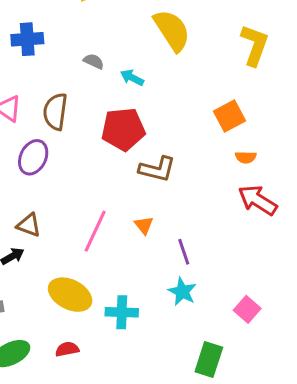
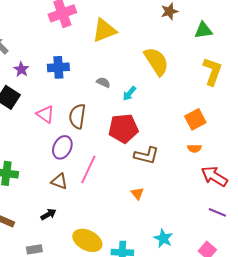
cyan arrow: (132, 78) -> (129, 93), turned -77
orange semicircle: (246, 157) -> (194, 148), moved
brown triangle: (29, 225) -> (59, 181), moved
pink line: (95, 231) -> (88, 169), moved
purple line: (184, 252) -> (217, 212), moved, turned -48

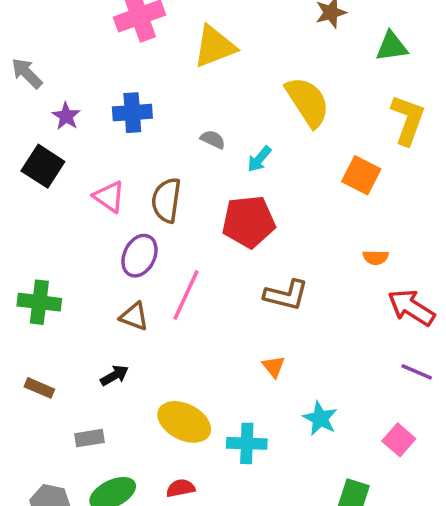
orange square: (195, 119) -> (361, 175), moved, turned -35
brown L-shape: (146, 155) -> (286, 295), moved
orange triangle: (137, 193) -> (274, 367), moved

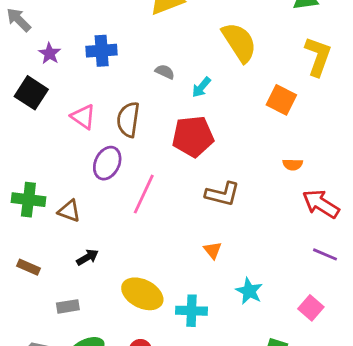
brown triangle: (134, 316) -> (69, 211), moved

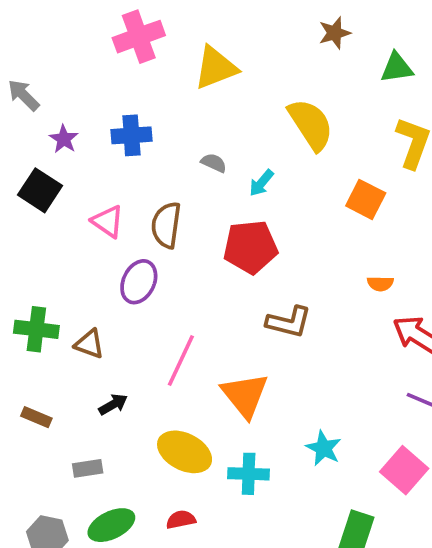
pink line: (144, 194) -> (181, 360), moved
orange triangle: (213, 250) -> (245, 395), moved, size x2.0
pink square: (311, 308) -> (404, 470), size x1.4

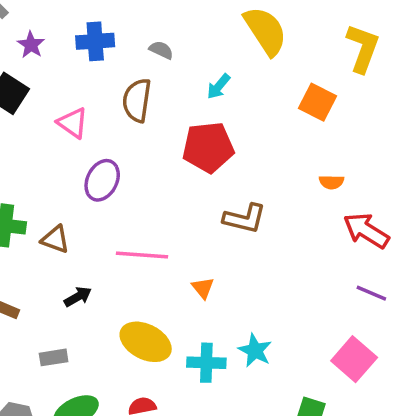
gray semicircle: (214, 163) -> (161, 50), moved
brown semicircle: (166, 225) -> (137, 100), moved
pink line: (181, 360) -> (142, 255), turned 69
orange triangle: (245, 395) -> (203, 288), size x0.5
cyan star: (324, 448) -> (255, 350), moved

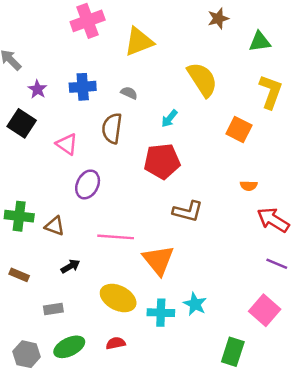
orange triangle: (203, 288) -> (158, 260), size x2.0

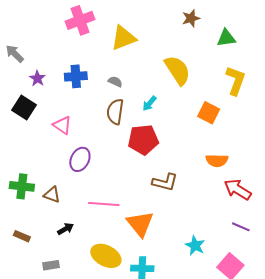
brown semicircle: (112, 128) -> (115, 112), moved
orange semicircle: (249, 186) -> (217, 160), size x1.5
cyan star: (195, 304) -> (195, 246), moved

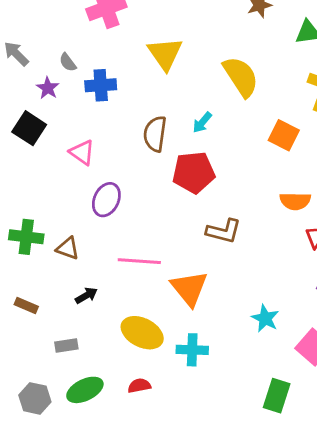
yellow triangle: (124, 38) -> (165, 54), moved, turned -44
gray semicircle: (115, 82) -> (68, 62), moved, turned -152

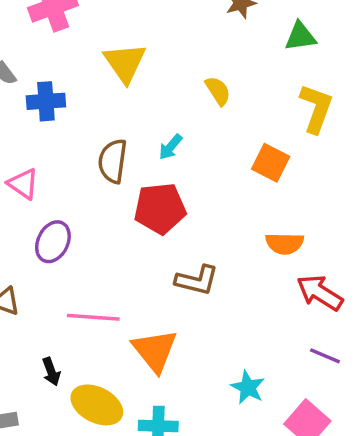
yellow semicircle: (241, 77) -> (218, 91), size x0.6
black arrow: (86, 295) -> (51, 372), moved, turned 100

